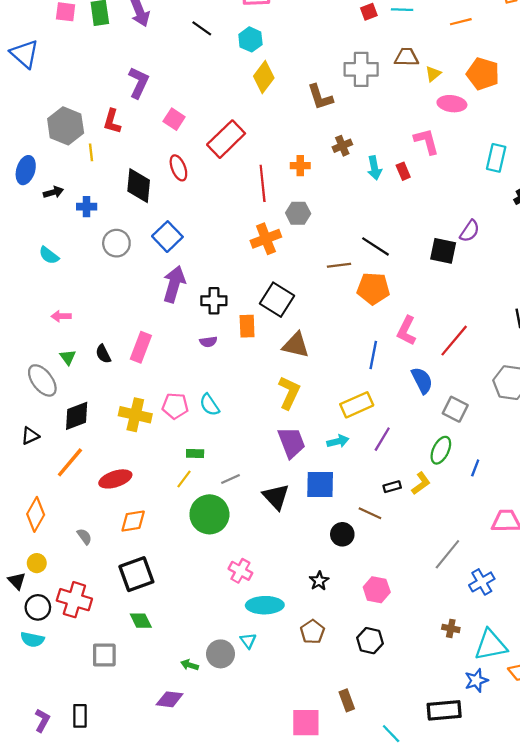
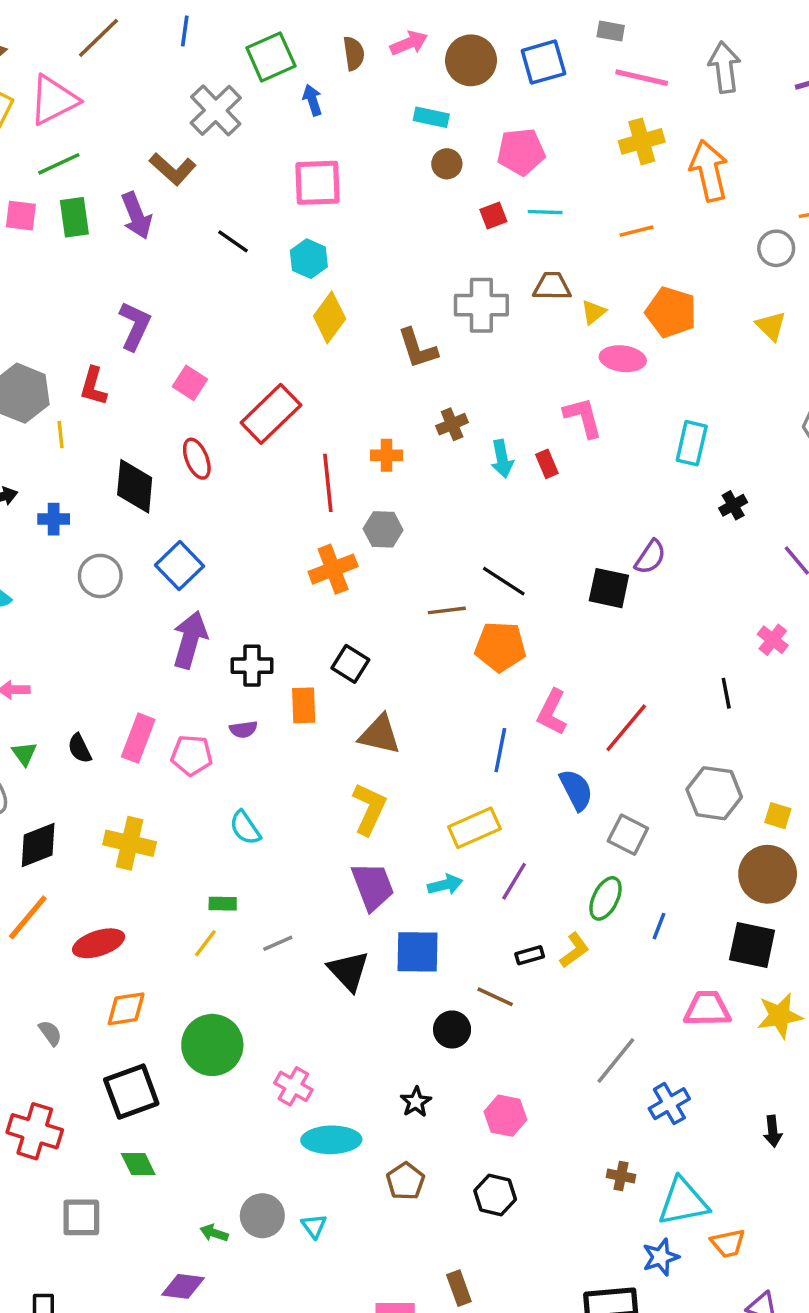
black square: (277, 300) -> (350, 664), size x0.7
pink pentagon: (175, 406) -> (192, 755), moved
green circle: (209, 514) -> (212, 1045), moved
cyan triangle: (248, 641) -> (314, 1226), moved

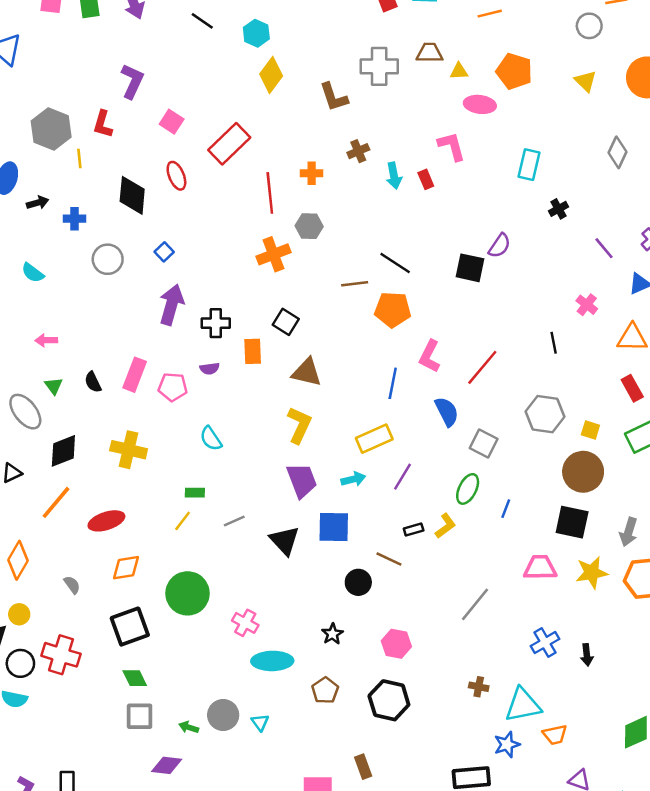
yellow triangle: (593, 312) -> (459, 71), turned 36
blue square: (180, 566) -> (164, 252), size x0.6
blue cross: (669, 1104) -> (545, 643), moved
black hexagon: (495, 1195) -> (389, 700), size x1.4
gray square: (81, 1217) -> (140, 716), moved

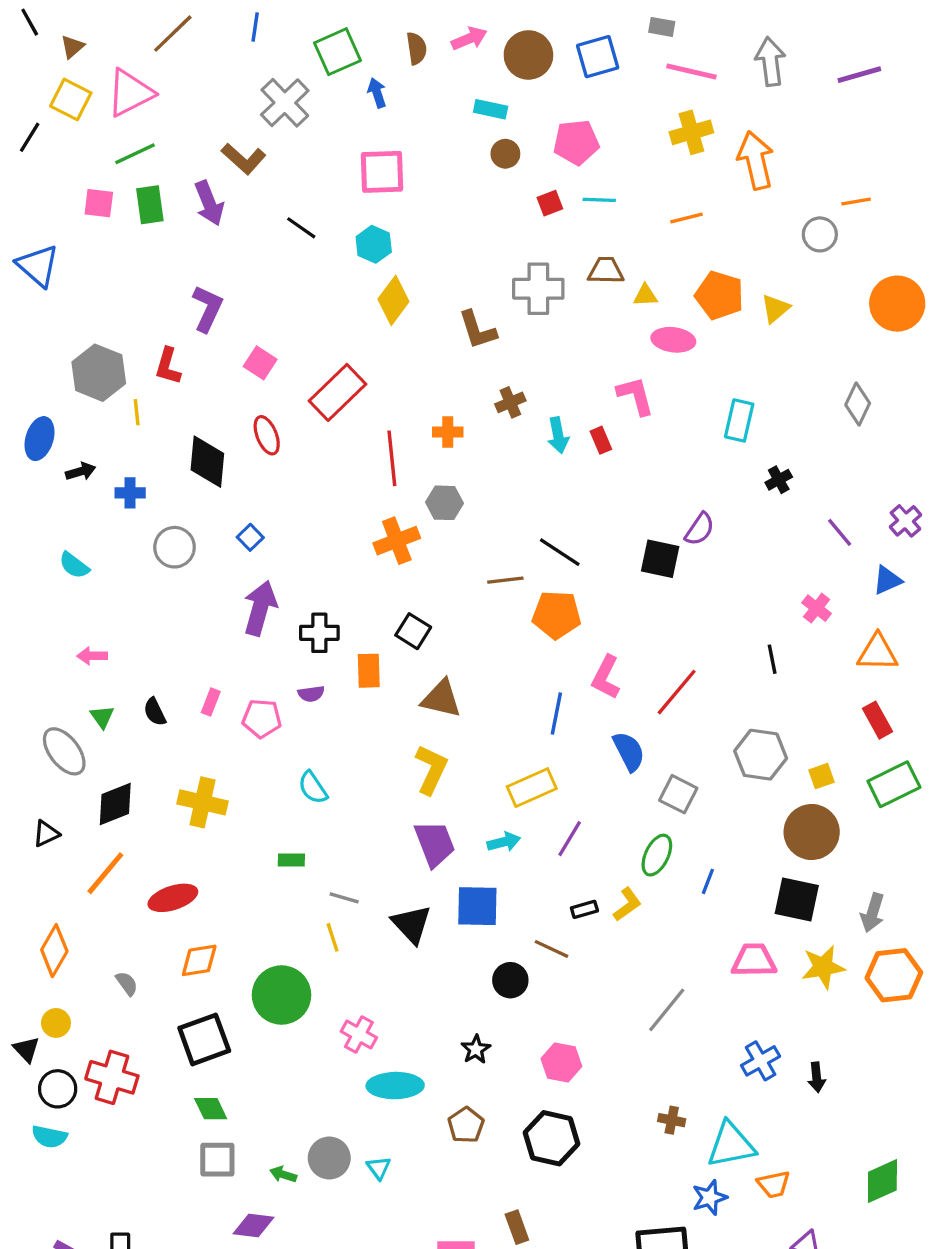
yellow triangle: (586, 81) -> (775, 308), moved, turned 35
pink rectangle: (135, 375) -> (211, 702), size x0.6
yellow square: (590, 430) -> (821, 776), turned -36
yellow line: (183, 521) -> (333, 937), moved, turned -55
gray line: (234, 521) -> (344, 898), turned 40

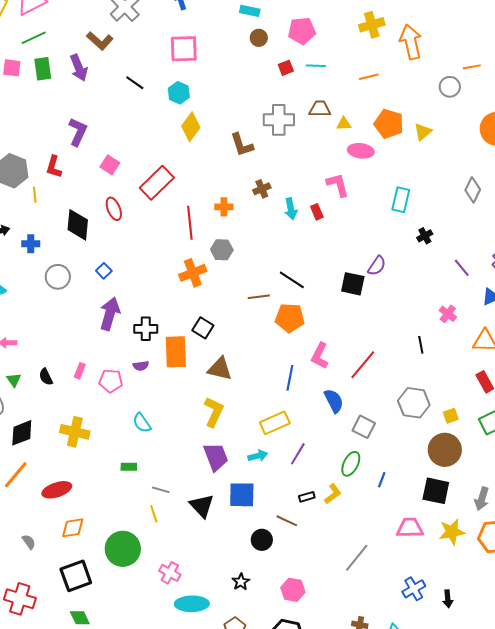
orange rectangle: (369, 671) -> (176, 352), size x1.5

